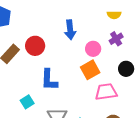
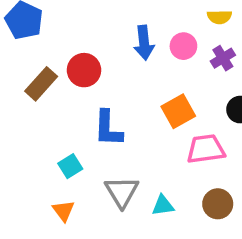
pink circle: (93, 49) -> (183, 46), moved

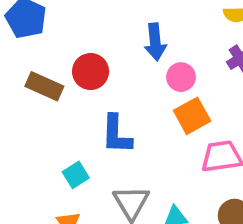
pink circle: (183, 46) -> (181, 77), moved
brown rectangle: (41, 84) -> (44, 86), turned 72

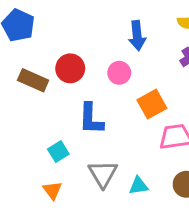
blue arrow: (155, 42) -> (137, 36), moved
pink circle: (181, 77) -> (119, 73), moved

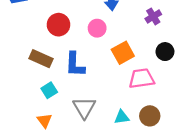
brown rectangle: (33, 80) -> (41, 59), moved
cyan triangle: (139, 186) -> (122, 117), moved

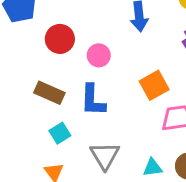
red circle: (58, 25) -> (60, 39), moved
pink circle: (97, 28) -> (99, 55), moved

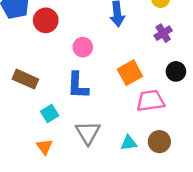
red circle: (60, 39) -> (46, 20), moved
brown rectangle: (49, 93) -> (25, 79), moved

